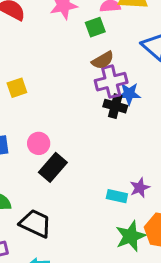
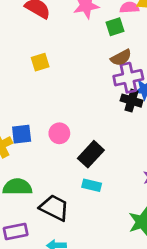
yellow square: (17, 88) -> (40, 62), moved
black rectangle: (53, 167) -> (91, 154), moved
cyan rectangle: (117, 196) -> (92, 185), moved

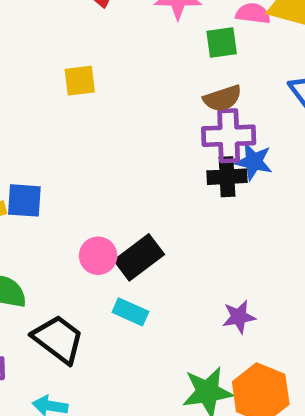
black cross: (132, 101) -> (227, 177), turned -30
pink circle: (59, 133) -> (98, 256), moved

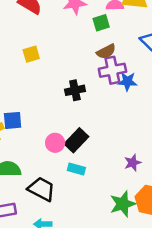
black cross: (227, 177) -> (75, 90), moved

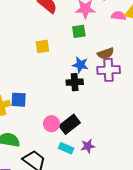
green square: (101, 23) -> (79, 31), moved
blue star: (127, 81) -> (80, 65), moved
purple star: (133, 163) -> (88, 146), moved

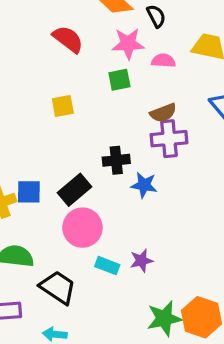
pink semicircle: (119, 16) -> (163, 61), moved
blue star: (80, 65) -> (144, 185), moved
pink circle: (51, 124) -> (82, 228), size x1.5
black rectangle: (70, 124) -> (75, 190), moved

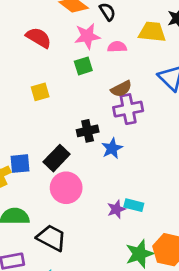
blue star: (144, 185) -> (112, 148), turned -30
cyan rectangle: (107, 266) -> (134, 205), moved

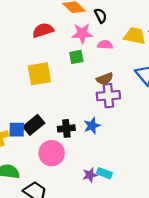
red semicircle: (39, 38) -> (43, 30), turned -55
yellow square: (40, 92) -> (39, 74), size x1.6
black cross: (88, 131) -> (66, 128), moved
black rectangle: (57, 158) -> (34, 125), moved

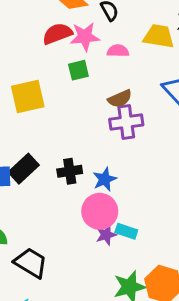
red semicircle: (43, 30) -> (57, 34), moved
blue star: (92, 126) -> (105, 179), moved
pink circle: (52, 153) -> (100, 211), moved

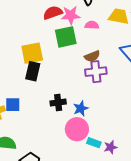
green square: (78, 70) -> (66, 37), size x1.6
black rectangle: (24, 169) -> (33, 71), moved, turned -36
purple star: (106, 235) -> (111, 147), moved

